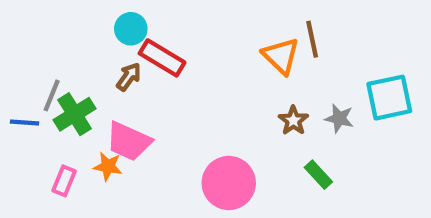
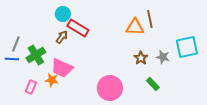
orange triangle: (281, 56) -> (135, 27), turned -42
gray line: (52, 95) -> (16, 44), moved

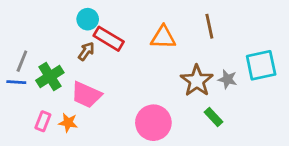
orange triangle: (135, 27) -> (163, 37), moved
brown star: (141, 58) -> (197, 81), size x1.6
orange star: (52, 80) -> (68, 123), moved

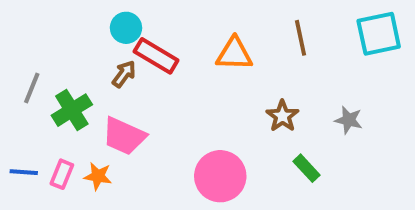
cyan square: (261, 65) -> (379, 34), moved
gray star: (228, 79) -> (349, 120), moved
brown star: (197, 81) -> (282, 116), size x0.7
blue line: (16, 82) -> (24, 172), moved

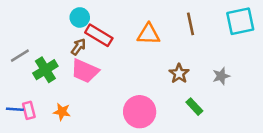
gray line: (32, 88) -> (20, 56), turned 36
gray star: (349, 120) -> (221, 76), turned -30
pink trapezoid: (124, 136) -> (85, 71), moved
pink rectangle: (62, 174) -> (29, 110), moved, turned -36

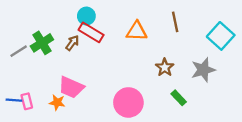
cyan circle: (80, 17) -> (86, 16), moved
cyan square: (240, 21) -> (221, 36), moved, turned -36
green cross: (45, 70) -> (42, 43), moved
pink trapezoid: (85, 71) -> (71, 87), moved
gray star: (221, 76) -> (203, 70), size x1.5

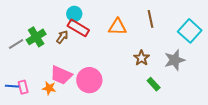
pink circle: (128, 102) -> (89, 80), moved

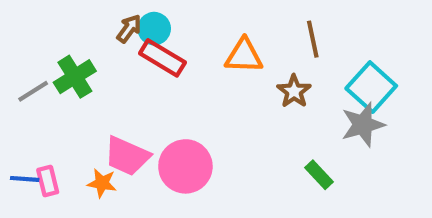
cyan square: (190, 31) -> (371, 87), moved
brown arrow: (62, 37) -> (129, 29), moved
brown star: (141, 58) -> (294, 91), moved

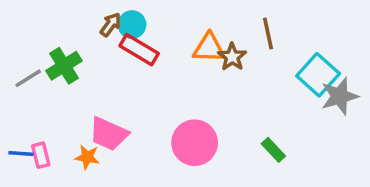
brown star: (294, 91) -> (232, 57), moved
gray star: (363, 125) -> (340, 96), moved
pink circle: (185, 166) -> (195, 143), moved

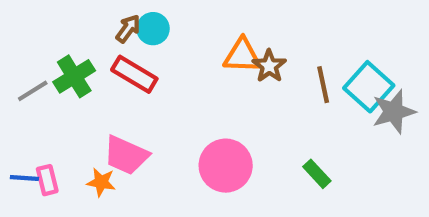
brown line: (268, 34) -> (323, 85), moved
red rectangle: (139, 50) -> (134, 74), moved

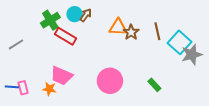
brown arrow: (128, 29) -> (86, 15), moved
green cross: (74, 76) -> (50, 20), moved
brown line: (323, 85) -> (157, 31), moved

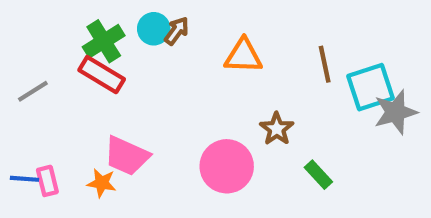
brown star: (131, 32) -> (277, 129), moved
red rectangle: (65, 36) -> (102, 75), moved
cyan square: (180, 42) -> (370, 87), turned 30

